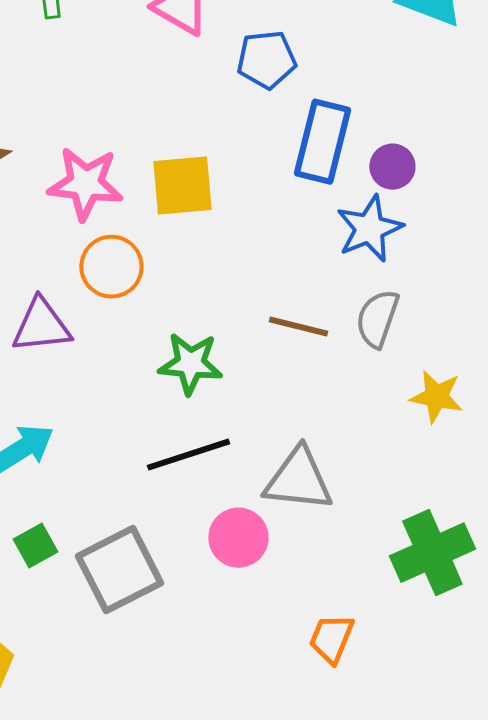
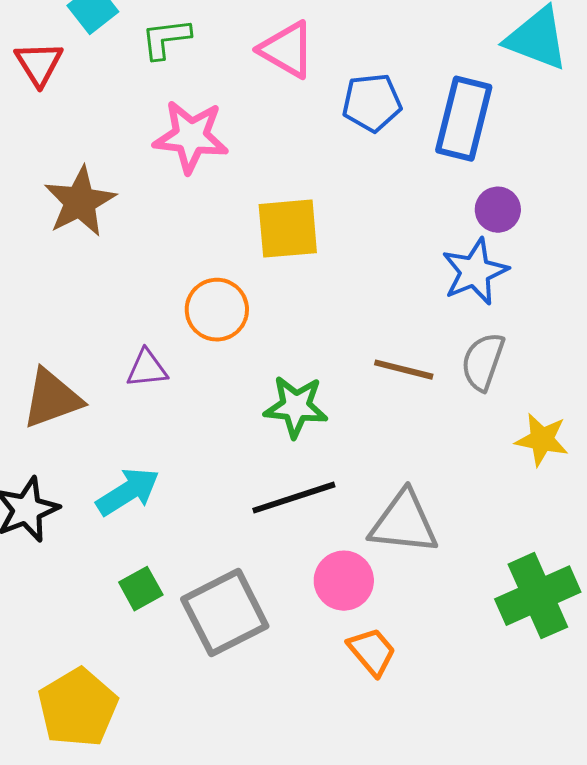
blue rectangle: (322, 142) -> (464, 119), moved
pink star: (85, 184) -> (191, 137), moved
purple triangle: (41, 326) -> (147, 369), size x0.7
orange trapezoid: (331, 639) -> (372, 652), moved, turned 118

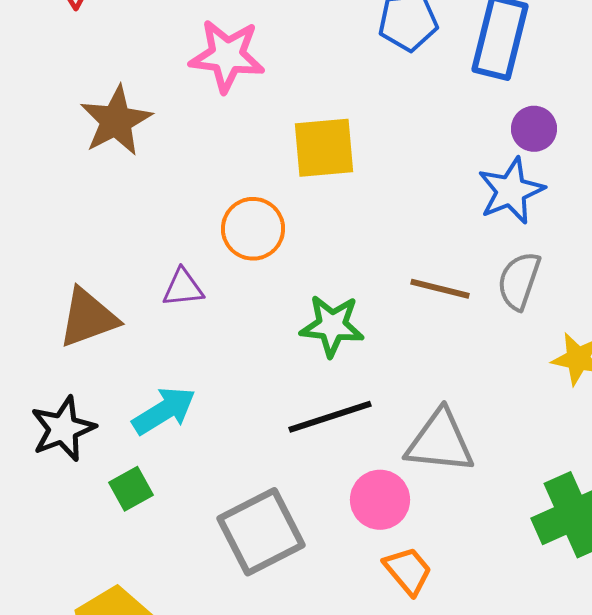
green square: (141, 589) -> (131, 489), moved

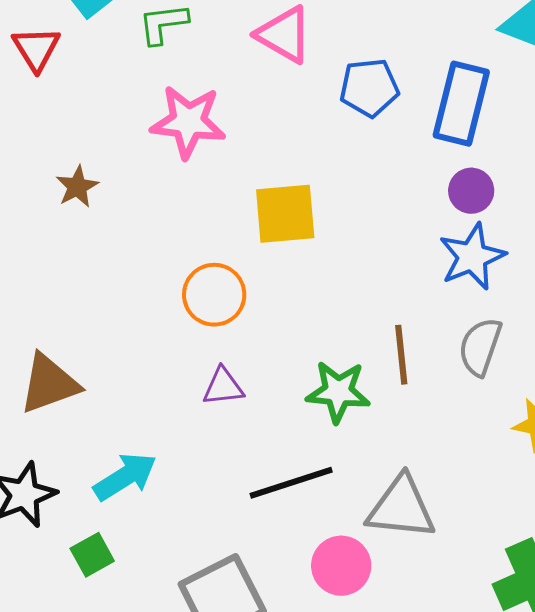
brown star: (116, 121) -> (77, 187), size x0.6
purple circle: (534, 129) -> (471, 191), moved
purple triangle: (183, 288) -> (223, 387), moved
brown line: (440, 289) -> (401, 355), turned 70
green star: (332, 326) -> (338, 392), moved

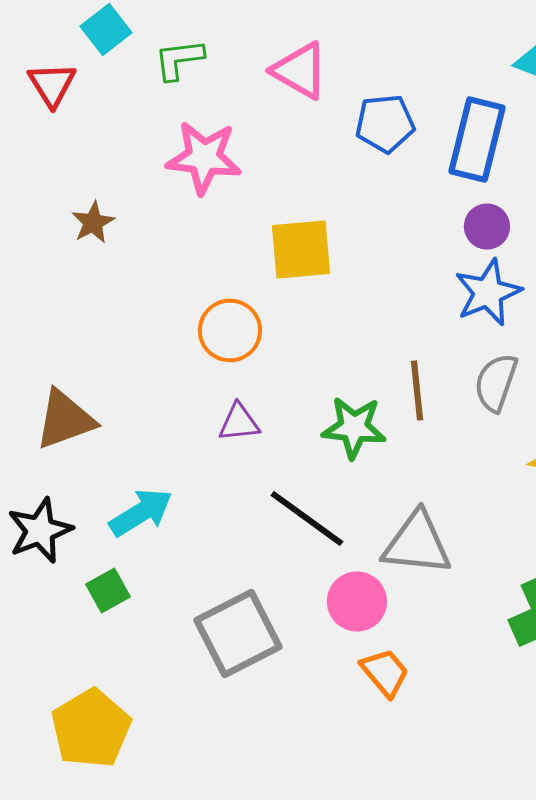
black line: (291, 483) -> (307, 518), turned 54

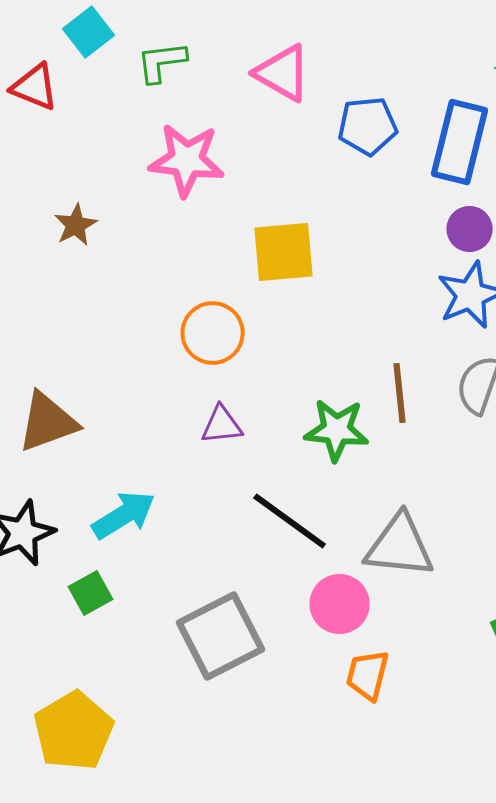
red triangle: (52, 84) -> (35, 87), turned -36
orange trapezoid: (385, 672) -> (368, 675), turned -126

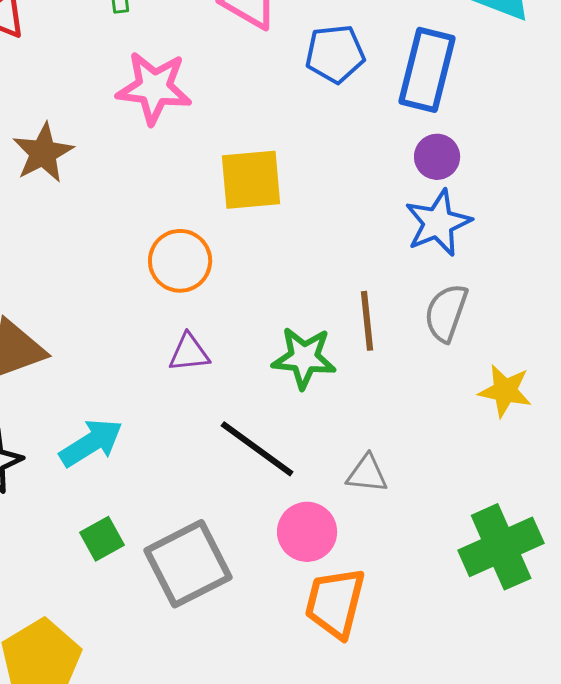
brown star: (76, 225) -> (43, 153), size x1.4
gray triangle: (400, 546) -> (367, 474), size x0.6
green square: (91, 593) -> (102, 539), moved
orange trapezoid: (368, 675) -> (335, 603), size x1.4

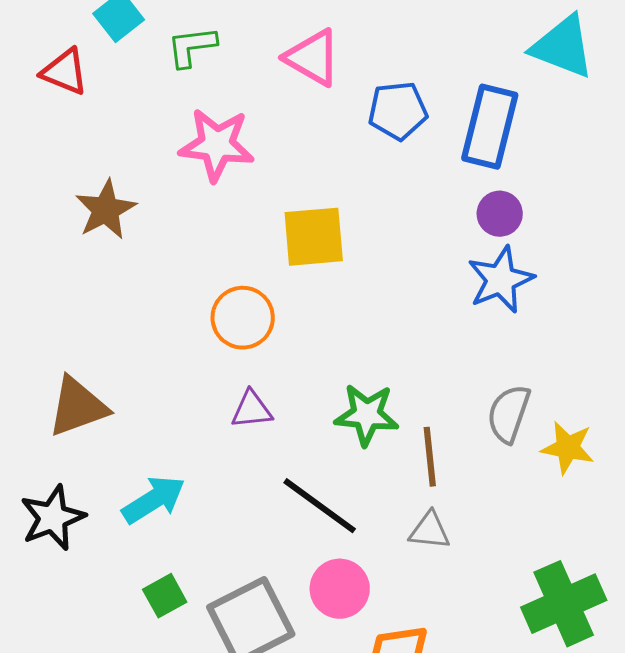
gray semicircle: (446, 313) -> (509, 414), moved
brown line: (367, 321) -> (430, 457), moved
pink circle: (307, 532) -> (340, 589), moved

